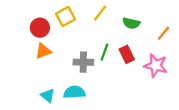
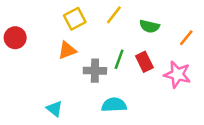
red circle: (40, 28) -> (15, 38), moved
orange triangle: (43, 51) -> (67, 50), moved
cyan semicircle: (74, 92) -> (114, 105), moved

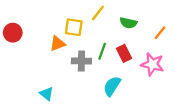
yellow square: (75, 19) -> (74, 27), moved, turned 36
cyan semicircle: (114, 105) -> (112, 86), moved, turned -54

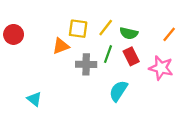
yellow line: (98, 13) -> (106, 28), moved
green semicircle: (128, 23) -> (129, 33), moved
cyan triangle: (47, 94) -> (34, 99), moved

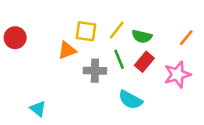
green line: (108, 54) -> (119, 59), turned -42
red rectangle: (131, 56) -> (144, 62), turned 66
pink star: (161, 68) -> (177, 74), turned -30
cyan semicircle: (118, 91) -> (130, 100), turned -95

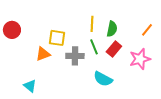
yellow line: (117, 30) -> (92, 24), turned -35
yellow square: (86, 31) -> (57, 38), moved
green semicircle: (142, 36) -> (112, 29), turned -91
orange triangle: (67, 50) -> (43, 54), moved

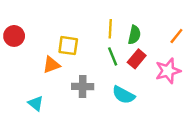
gray cross: (75, 56) -> (83, 86), moved

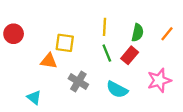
green semicircle: (134, 35) -> (138, 33), moved
orange triangle: (51, 65) -> (49, 61), turned 30
pink star: (168, 71) -> (159, 80), moved
gray cross: (83, 86) -> (78, 82), turned 30

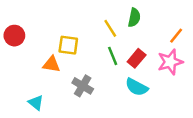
yellow line: (105, 27) -> (110, 28), turned -36
green semicircle: (138, 33) -> (134, 18), moved
pink star: (159, 80) -> (170, 62), moved
cyan semicircle: (117, 89) -> (137, 87), moved

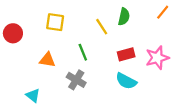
orange line: (176, 36) -> (163, 12), moved
yellow square: (68, 45) -> (55, 22), moved
green line: (113, 56) -> (83, 52), moved
red rectangle: (137, 58) -> (126, 54), turned 35

